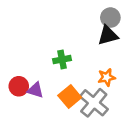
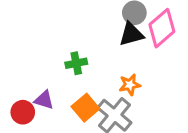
red circle: (19, 86) -> (23, 112), moved

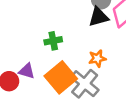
orange square: (85, 108) -> (61, 77), size x1.4

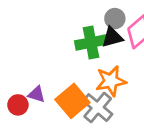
green cross: (53, 41) -> (91, 42), moved, size x1.6
orange star: (97, 59) -> (111, 81), size x1.6

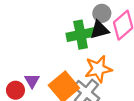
purple triangle: (37, 94) -> (32, 81), turned 42

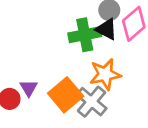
black triangle: (99, 30) -> (107, 29), turned 42

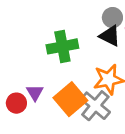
green cross: (85, 35) -> (62, 46), moved

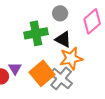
gray circle: (112, 18) -> (60, 13), moved
black triangle: (110, 36) -> (63, 39), moved

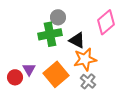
gray circle: (60, 13) -> (58, 17), moved
gray cross: (61, 78) -> (88, 81), moved, size x0.7

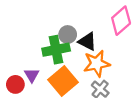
gray circle: (58, 17) -> (68, 35), moved
green cross: (50, 34) -> (56, 50), moved

